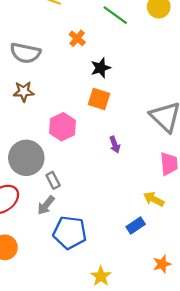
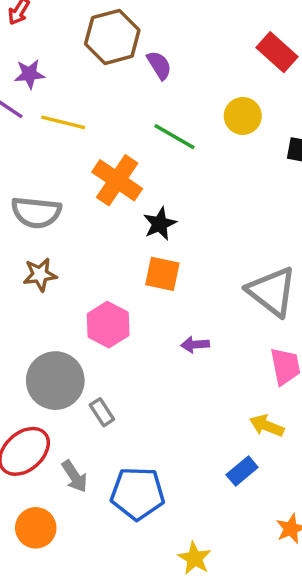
orange cross: (77, 38) -> (117, 180), size x1.8
purple arrow: (115, 145) -> (195, 345), turned 112
gray arrow: (46, 205) -> (75, 476), moved, turned -66

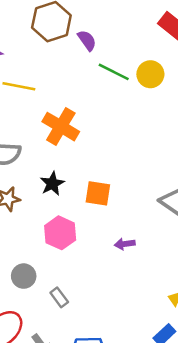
green line: (175, 137) -> (114, 72), moved
black star: (160, 224) -> (52, 184), moved
gray circle: (55, 381) -> (24, 276), size x0.6

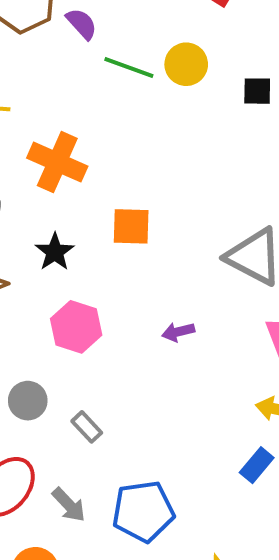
orange square: (98, 193) -> (131, 226), moved

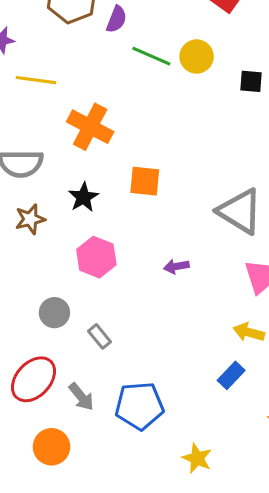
purple semicircle: (82, 24) -> (116, 19), turned 60

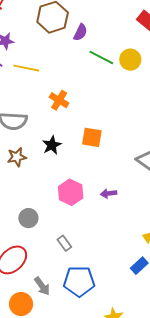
orange cross: (90, 127) -> (59, 100), size x0.7
pink hexagon: (96, 257) -> (71, 192), moved
gray rectangle: (99, 336) -> (64, 243), moved
gray arrow: (81, 397) -> (42, 286), moved

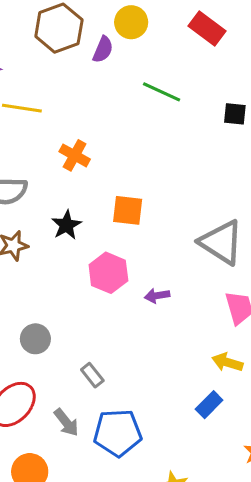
green line: (101, 57) -> (162, 92), moved
yellow circle: (130, 60) -> (131, 22), moved
pink hexagon: (71, 192) -> (108, 273), moved
gray arrow: (42, 286) -> (66, 422), moved

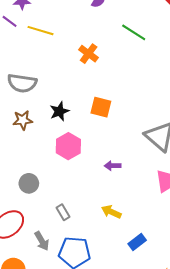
orange cross: (75, 155) -> (89, 54), moved
pink hexagon: (108, 273) -> (68, 146), moved
yellow arrow: (227, 362) -> (111, 212), moved

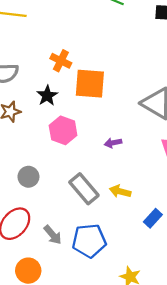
orange cross: (89, 54) -> (61, 61), moved
orange square: (101, 107) -> (90, 84), size x1.4
gray rectangle: (63, 212) -> (84, 189), moved, size x1.8

